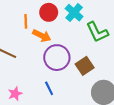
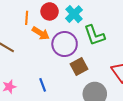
purple circle: (57, 58) -> (65, 44), moved

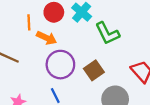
purple circle: (65, 44) -> (60, 65), moved

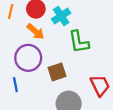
orange arrow: (47, 38) -> (35, 32), moved

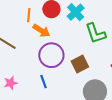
orange arrow: (35, 32) -> (41, 31), moved

